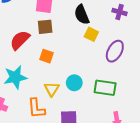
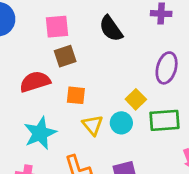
yellow square: (91, 34) -> (136, 99), moved, turned 32
red semicircle: (20, 40) -> (35, 82), turned 40
yellow triangle: (52, 89) -> (93, 125), moved

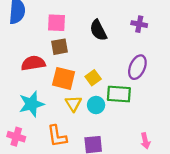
orange square: (76, 95) -> (64, 78), size x1.5
yellow square: (136, 99) -> (93, 78), moved
green rectangle: (164, 120) -> (119, 94), moved

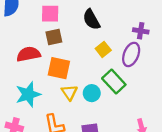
purple cross: (139, 24) -> (141, 31), moved
yellow square: (93, 78) -> (103, 49), moved
green rectangle: (119, 94) -> (114, 82), turned 45

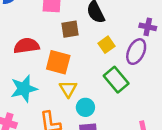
brown square: (54, 37) -> (70, 29), moved
cyan circle: (92, 93) -> (85, 107), moved

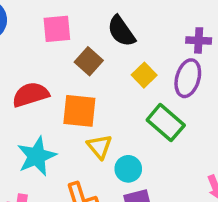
brown square: (70, 29) -> (89, 61), turned -30

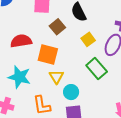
cyan star: (37, 156) -> (19, 77), turned 30

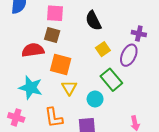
brown square: (57, 27) -> (52, 35), moved, turned -35
cyan circle: (71, 92) -> (95, 99), moved

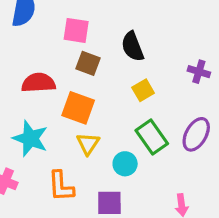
brown square: (52, 35) -> (88, 63), moved
purple ellipse: (129, 55) -> (196, 134), moved

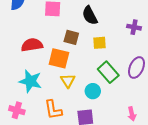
brown square: (88, 63) -> (71, 37), moved
yellow square: (143, 90) -> (100, 43), turned 32

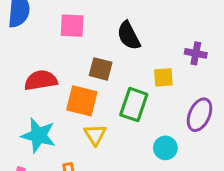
yellow square: (100, 43) -> (163, 77), moved
green rectangle: (108, 72) -> (134, 105), moved, turned 60
cyan circle: (93, 91) -> (165, 148), moved

